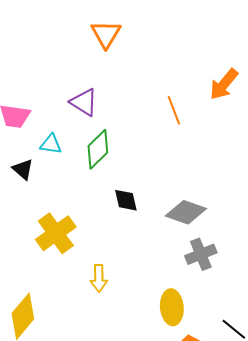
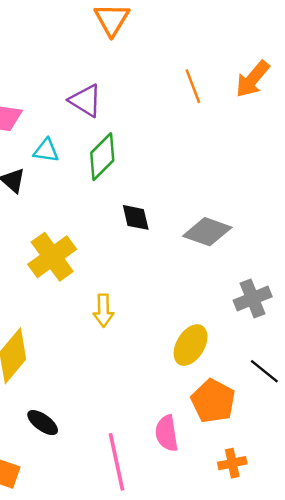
orange line: (174, 110) -> (193, 86), moved
gray cross: (201, 254) -> (253, 299), moved
yellow ellipse: (172, 307) -> (191, 345), turned 36

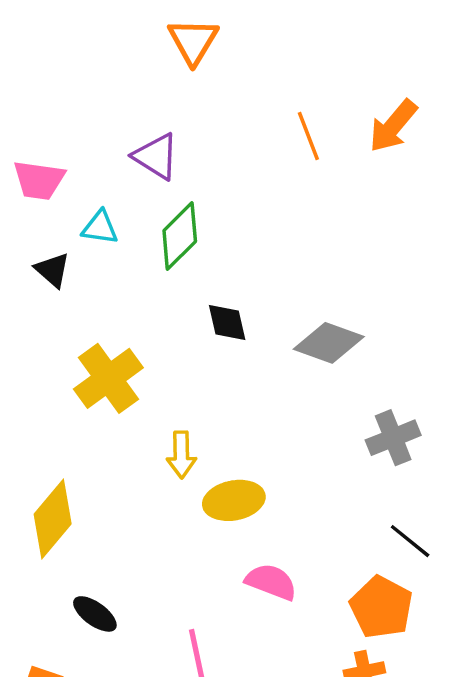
yellow ellipse: (191, 345) -> (234, 500), moved, turned 48
orange pentagon: (213, 401) -> (381, 607), moved
pink semicircle: (167, 433) -> (271, 582), moved, turned 120

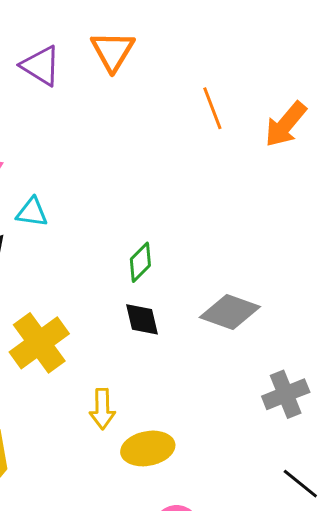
orange line: (308, 136) -> (212, 108), moved
purple triangle: (156, 156) -> (41, 66), moved
green diamond: (180, 236) -> (140, 262), moved, size x0.7
black diamond: (227, 322) -> (142, 319), moved

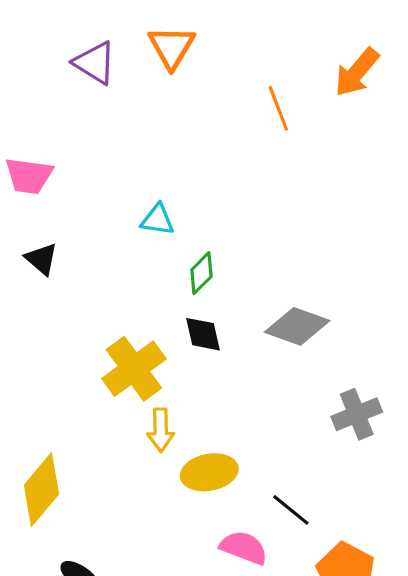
orange arrow: (286, 124) -> (357, 72), moved
cyan triangle: (32, 212) -> (157, 220), moved
yellow cross: (39, 343) -> (134, 369), moved
black line: (300, 484) -> (291, 510), moved

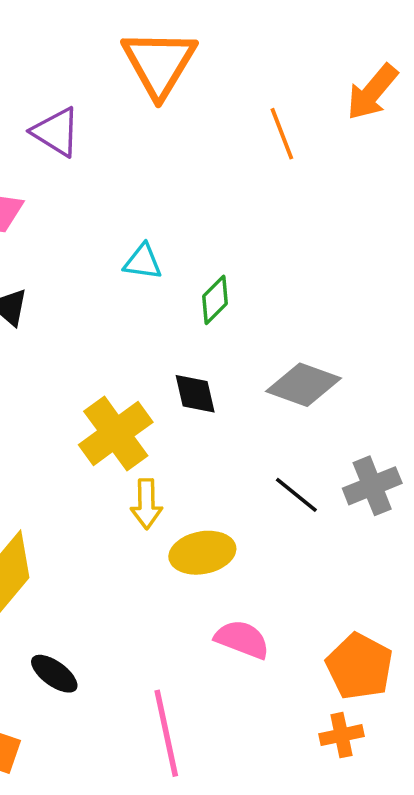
orange triangle: (172, 47) -> (159, 63), size x1.4
purple triangle: (95, 63) -> (56, 132), moved
green diamond: (201, 273) -> (215, 300), moved
black line: (291, 510) -> (296, 495), moved

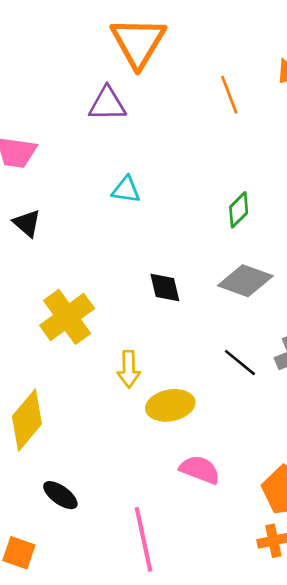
purple triangle: (56, 132) -> (107, 104), moved, turned -33
green diamond: (215, 300) -> (239, 210), moved
yellow cross: (116, 433) -> (67, 317), moved

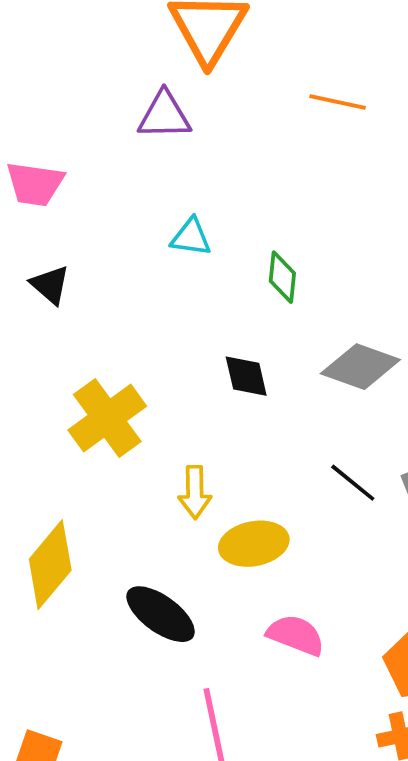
orange line: (229, 95) -> (338, 102), turned -57
green diamond: (239, 210) -> (282, 277), moved, turned -39
black ellipse: (60, 495) -> (161, 614), moved, size x1.4

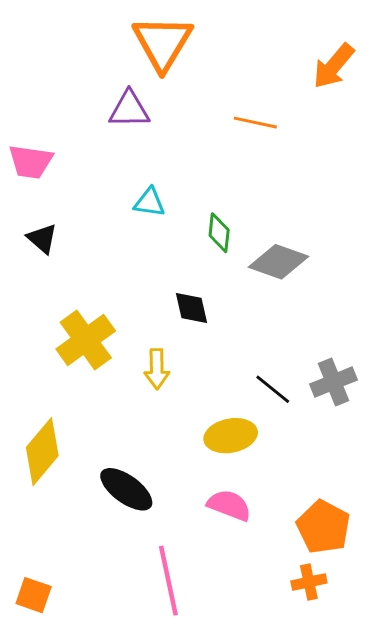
orange line: (338, 102) -> (255, 123), moved
gray diamond: (360, 367) -> (278, 262), moved
yellow arrow: (195, 492) -> (157, 369), moved
yellow ellipse: (254, 544) -> (231, 436), moved

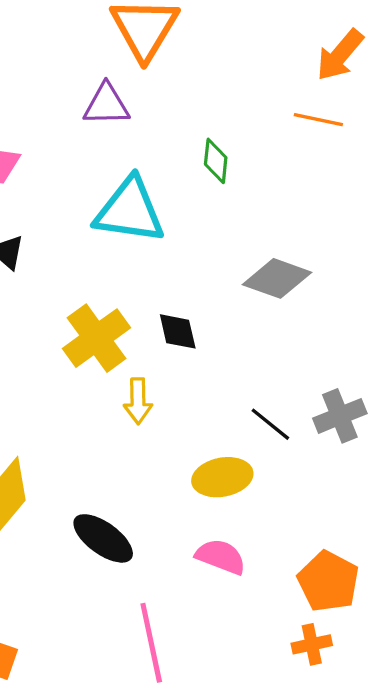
orange line: (255, 123) -> (318, 120), moved
cyan triangle: (149, 202) -> (130, 211), size x2.0
green diamond: (219, 233) -> (216, 161), moved
yellow cross: (86, 340) -> (97, 338), moved

